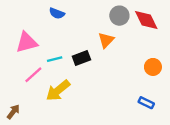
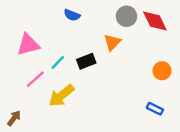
blue semicircle: (57, 13) -> (72, 15), moved
cyan line: (55, 59) -> (58, 62), turned -32

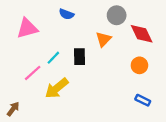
red diamond: (155, 21) -> (142, 34), moved
pink triangle: (28, 45) -> (27, 28), moved
black rectangle: (86, 61) -> (80, 57), turned -70
orange circle: (162, 71) -> (139, 65), moved

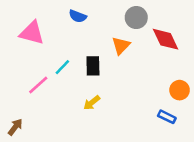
pink triangle: (27, 28) -> (32, 33), turned 30
orange circle: (139, 65) -> (180, 90), moved
yellow arrow: (57, 88) -> (92, 103), moved, size x0.6

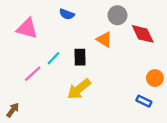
orange triangle: (121, 46) -> (104, 39), turned -42
yellow arrow: (92, 103) -> (79, 89), size x1.6

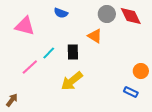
red diamond: (143, 34) -> (131, 16), moved

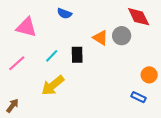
gray circle: (107, 14) -> (122, 36), moved
pink line: (30, 67) -> (17, 63), moved
yellow arrow: (72, 81) -> (53, 85), moved

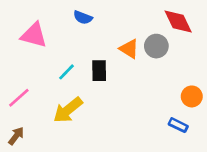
pink line: (17, 63) -> (19, 98), moved

